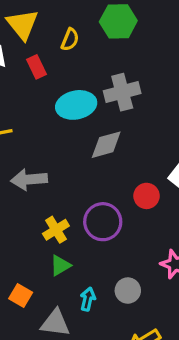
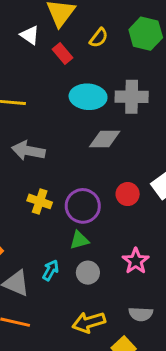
red rectangle: (36, 67) -> (62, 54), turned -30
yellow cross: (56, 230) -> (40, 201), turned 35
green triangle: (60, 265) -> (79, 240), moved

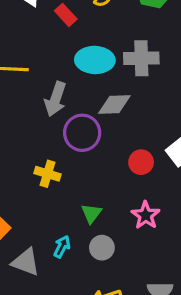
gray arrow: (28, 151) -> (56, 99), moved, turned -80
purple circle: (83, 206) -> (82, 133), moved
green triangle: (79, 240) -> (91, 213), turned -36
pink star: (136, 261) -> (146, 215), moved

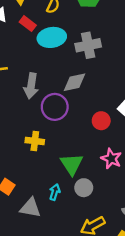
cyan ellipse: (95, 60) -> (52, 37), moved
green triangle: (91, 213) -> (72, 164), size x1.5

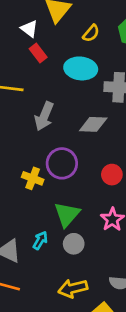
red rectangle: (28, 24) -> (38, 53), moved
purple circle: (55, 107) -> (62, 163), moved

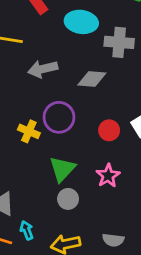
gray arrow: (44, 116) -> (43, 69), turned 52
cyan arrow: (40, 240) -> (27, 230), moved, turned -54

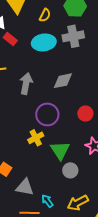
gray cross: (119, 42) -> (73, 36), moved
gray arrow: (43, 69) -> (26, 84), turned 130
yellow cross: (29, 131) -> (36, 138), moved, turned -35

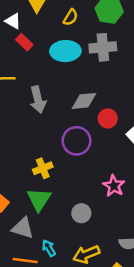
gray arrow: (26, 84) -> (38, 100), turned 150
purple circle: (47, 114) -> (76, 141), moved
red circle: (85, 114) -> (108, 118), moved
green triangle: (60, 150) -> (39, 199), moved

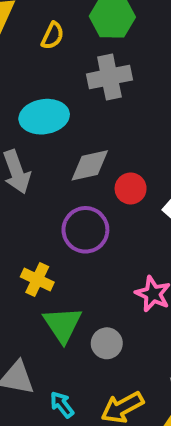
cyan ellipse: (65, 51) -> (44, 117), moved
yellow cross: (43, 168) -> (37, 279), turned -36
green triangle: (39, 199) -> (63, 325), moved

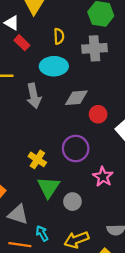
yellow semicircle: (53, 36) -> (59, 36), moved, turned -35
purple circle: (85, 230) -> (76, 149), moved

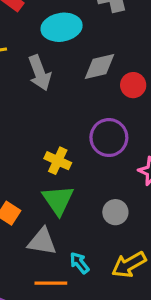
green triangle: (48, 187) -> (58, 200), moved

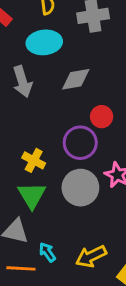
red circle: (133, 85) -> (102, 117), moved
gray circle: (115, 212) -> (80, 188), moved, size x1.6

